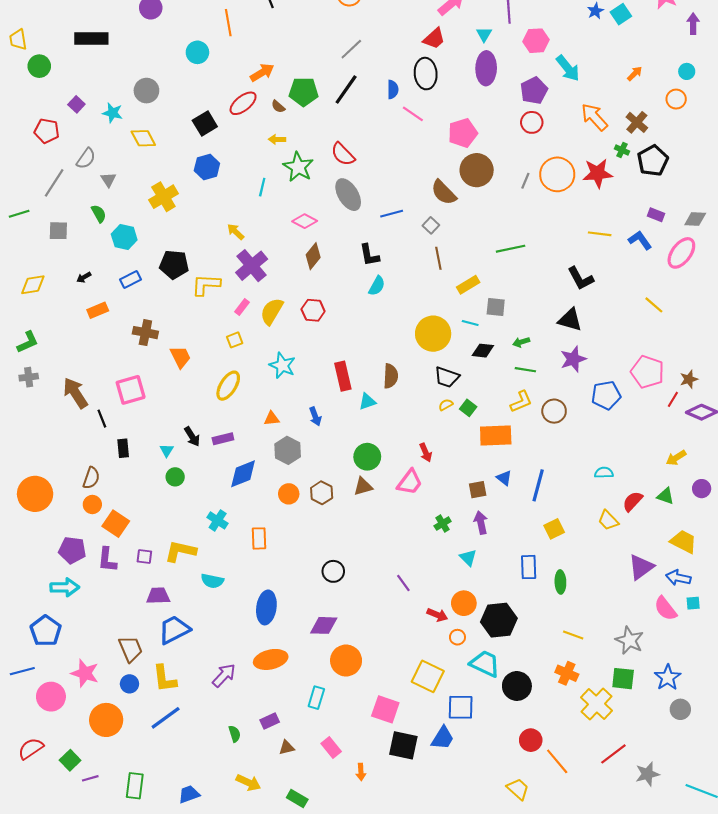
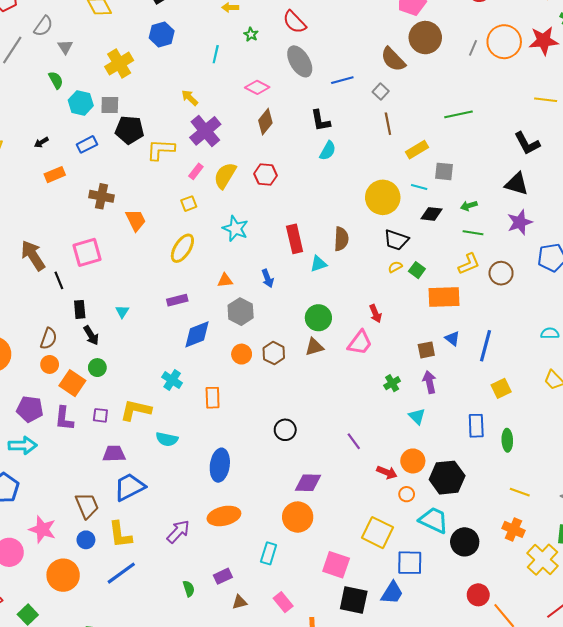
green star: (298, 167) -> (251, 34), size x0.5
gray square: (58, 231) -> (110, 105), moved
black arrow: (192, 437) -> (91, 335), moved
green circle: (175, 477) -> (97, 368), moved
purple diamond: (324, 625) -> (308, 483), moved

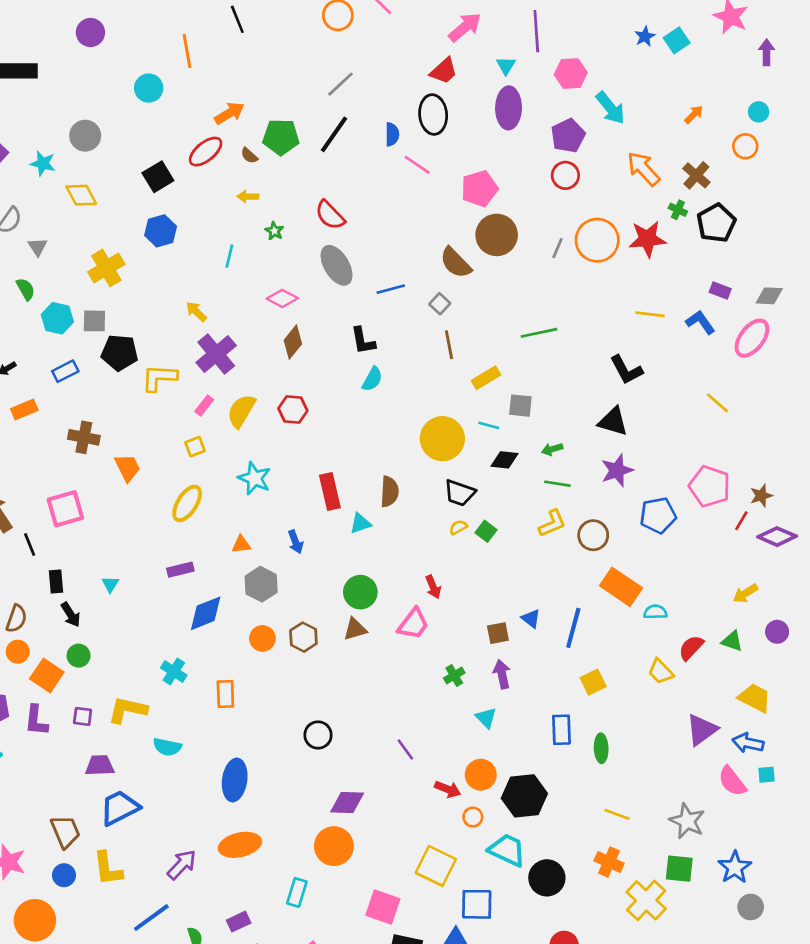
orange rectangle: (444, 297) -> (621, 587), moved, turned 36
blue line: (121, 573) -> (151, 918), moved

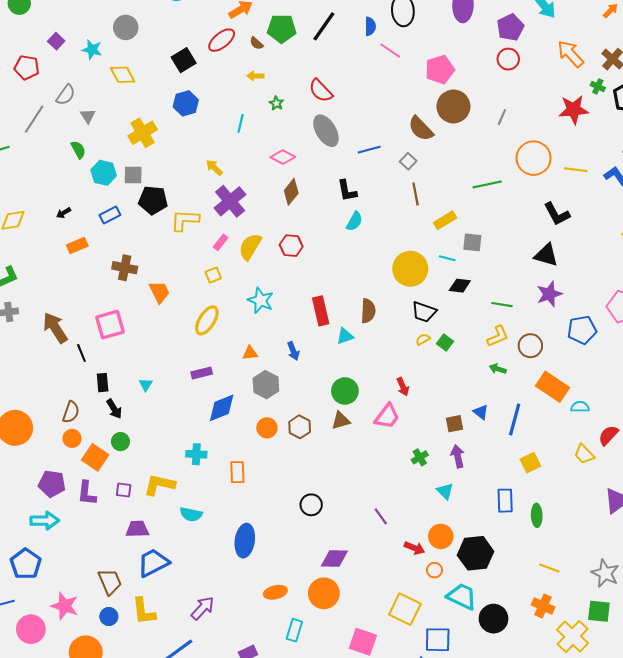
orange circle: (597, 240) -> (534, 158), moved
green arrow: (552, 449) -> (498, 369), moved, turned 35
cyan cross: (174, 671) -> (196, 454), turned -30
orange ellipse: (240, 845) -> (275, 592), moved, size x0.7

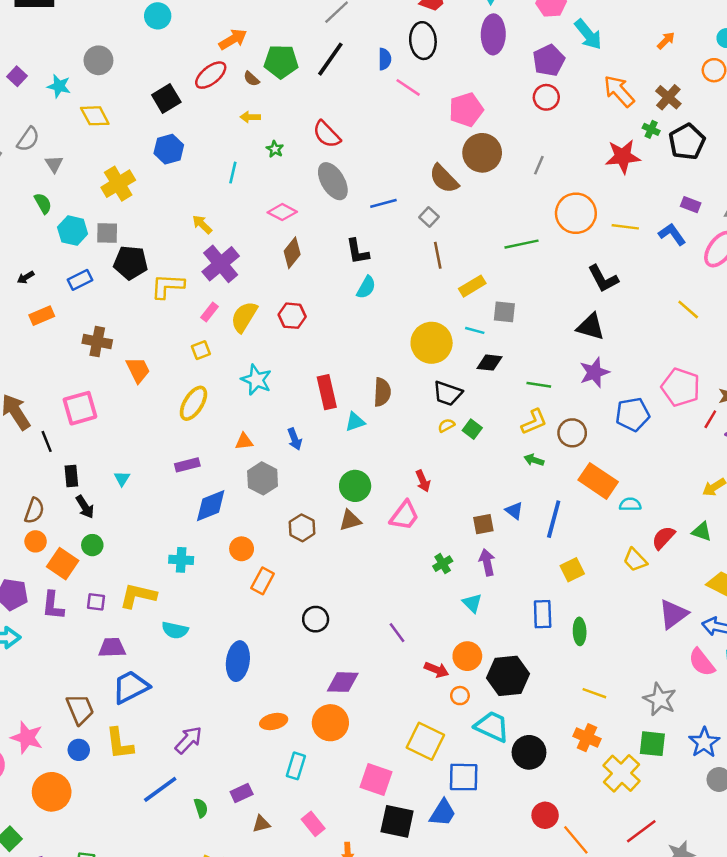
orange circle: (267, 428) -> (242, 549), moved
orange rectangle: (237, 472) -> (263, 581), moved, turned 30

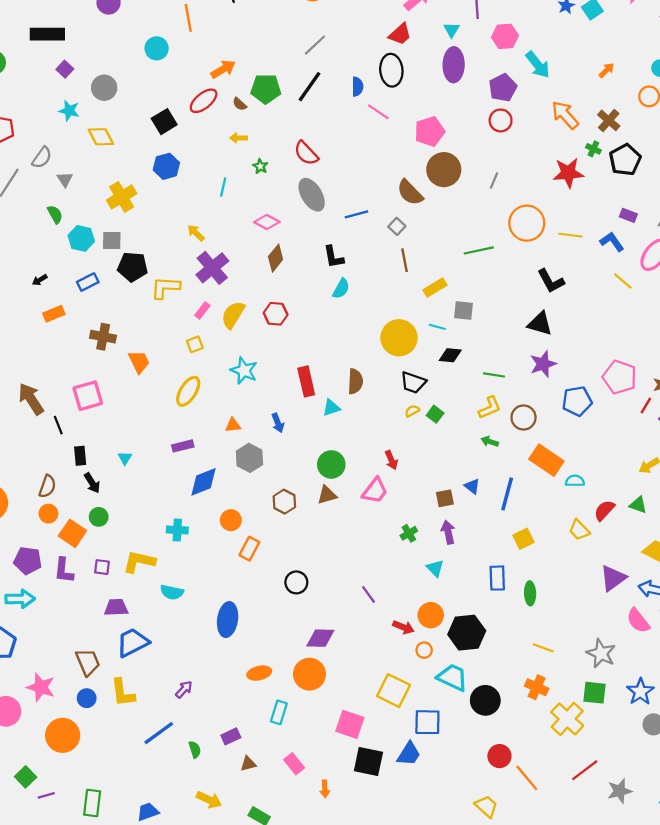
purple square: (17, 76) -> (65, 69), moved
yellow line: (688, 309) -> (623, 281), moved
purple arrow: (189, 740) -> (184, 689), size x0.7

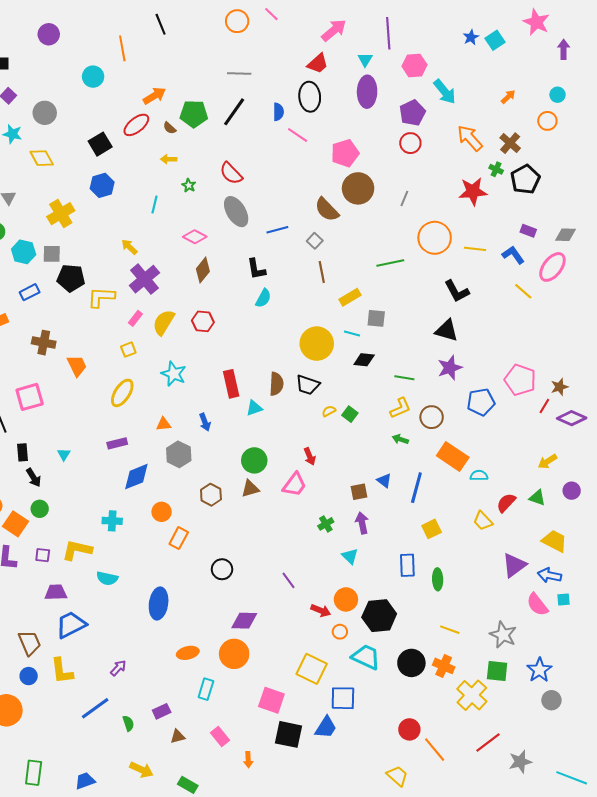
gray line: (315, 45) -> (239, 74), turned 45
black trapezoid: (413, 383) -> (308, 385), moved
black circle: (485, 700) -> (411, 663), moved

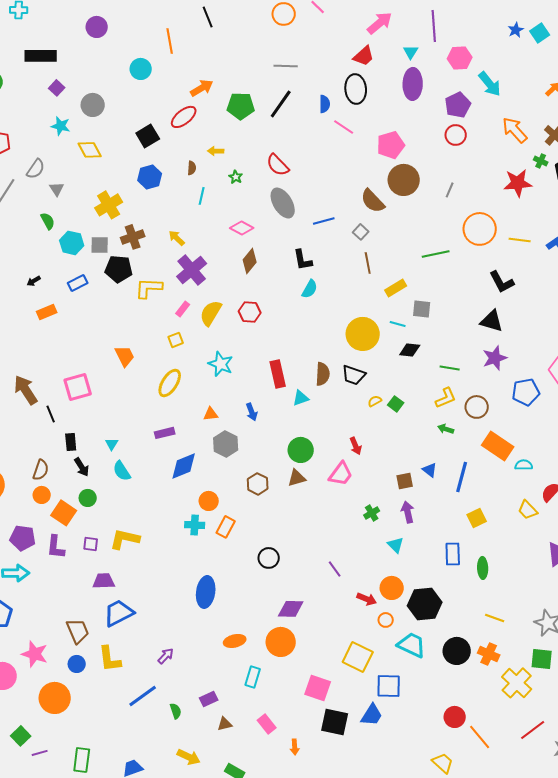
brown semicircle: (170, 128) -> (192, 168), moved, turned -128
brown cross: (44, 343) -> (133, 237), moved, turned -30
cyan cross: (112, 521) -> (195, 525), moved
cyan semicircle: (107, 578) -> (122, 471), moved, turned 45

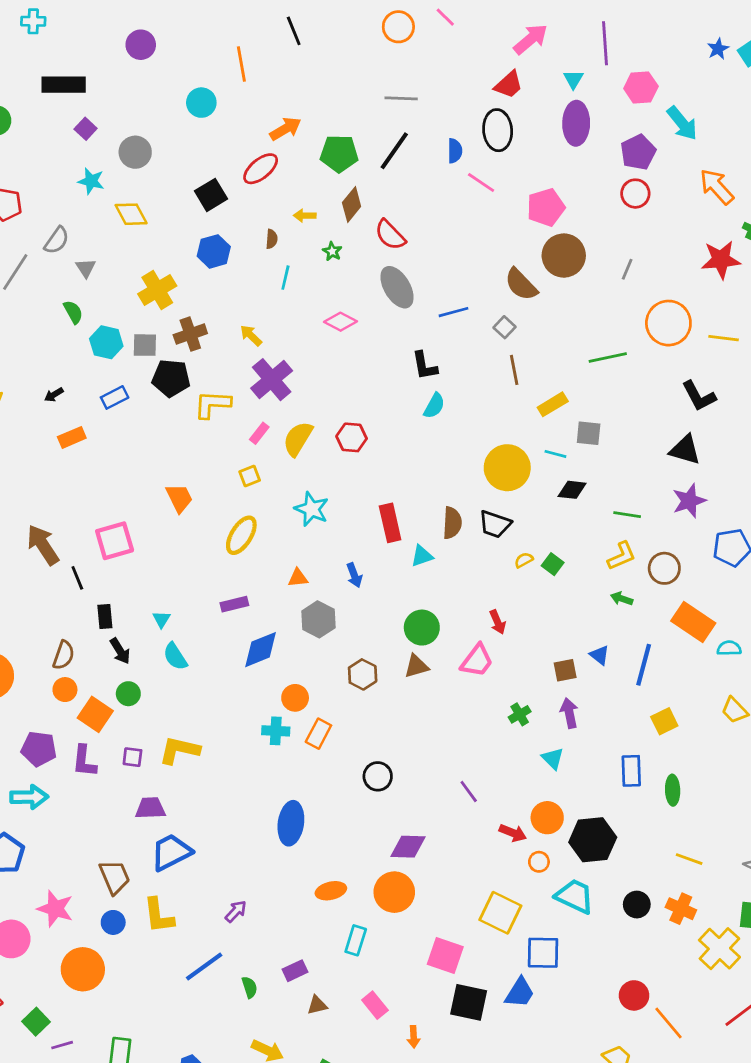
brown diamond: (250, 261) -> (352, 205), moved
black circle: (457, 651) -> (637, 905), size x0.7

